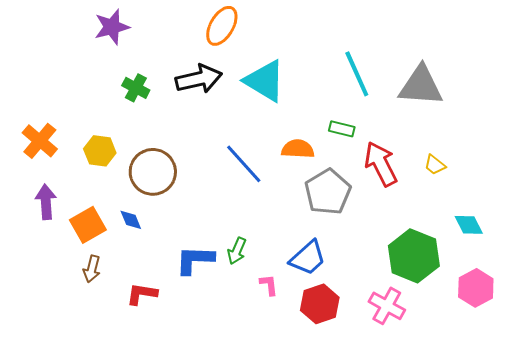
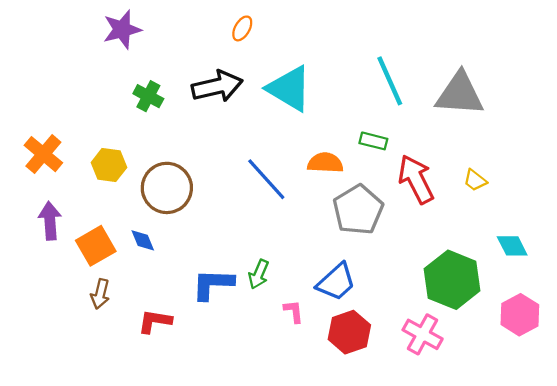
orange ellipse: (222, 26) -> (242, 28), size x0.6

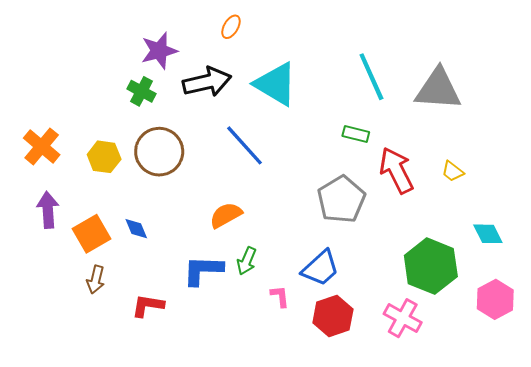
purple star: (122, 29) -> (159, 51), moved
orange semicircle: (325, 163) -> (226, 215), moved, turned -32
blue line: (266, 179) -> (245, 145), moved
brown circle: (167, 188) -> (159, 152), moved

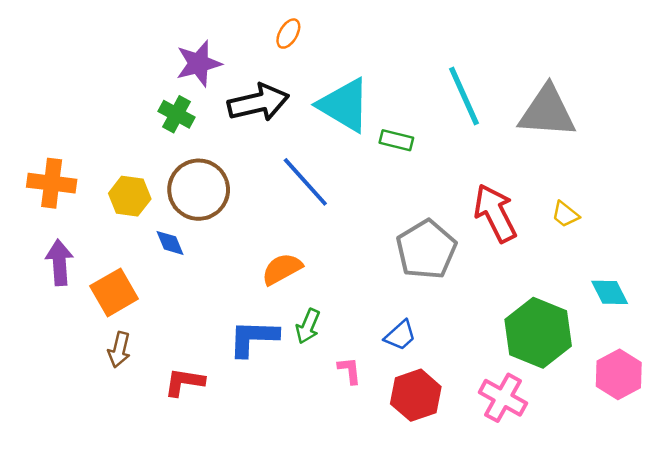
green rectangle: (356, 134) -> (396, 140), moved
orange cross: (42, 146) -> (52, 183), turned -33
blue diamond: (136, 229) -> (170, 243), moved
blue trapezoid: (320, 268) -> (400, 335), size x0.7

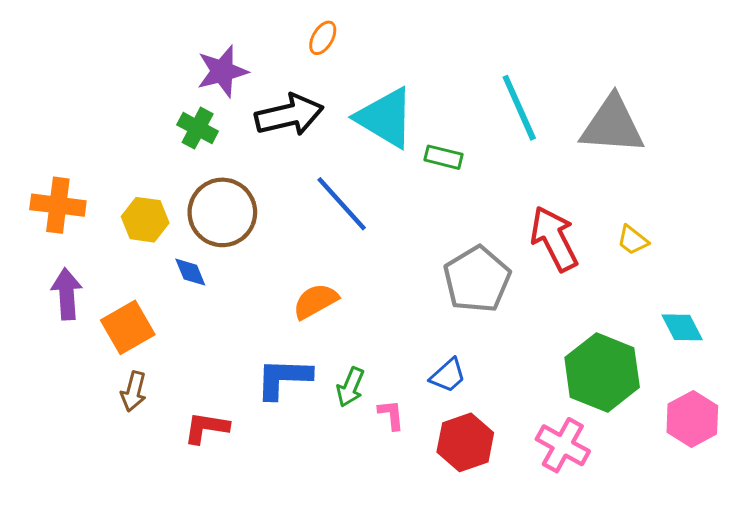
green arrow: (308, 326) -> (350, 387), moved

